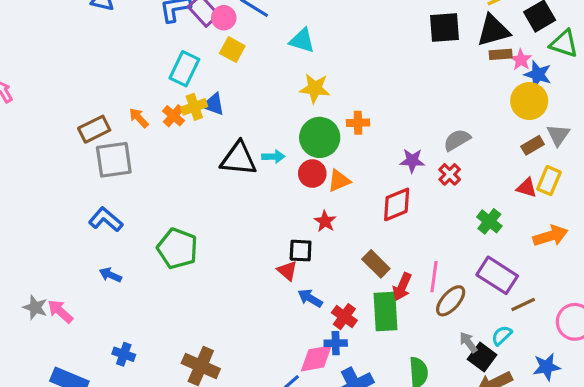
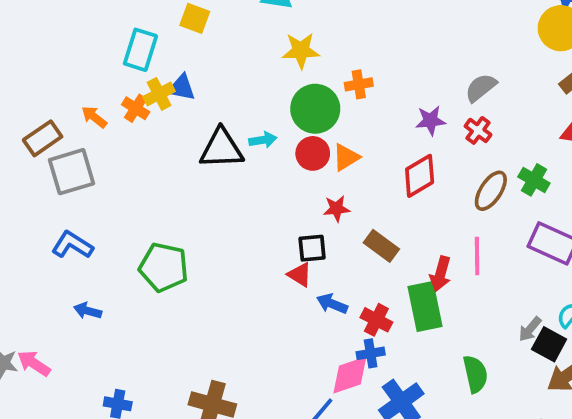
red star: (325, 221) -> (336, 209), turned -30
brown rectangle: (376, 264) -> (381, 246), moved
brown ellipse: (451, 301) -> (491, 191), moved
gray arrow: (468, 342) -> (530, 329), turned -95

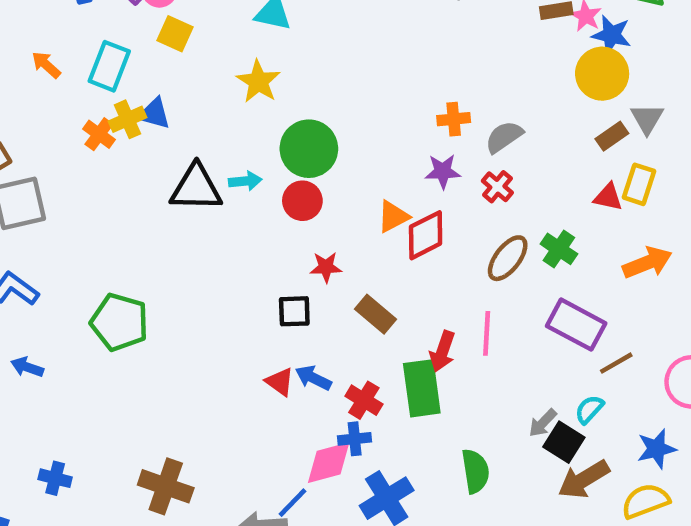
yellow star: (301, 51) -> (258, 81), moved, turned 30
orange cross: (359, 84) -> (454, 119), moved
orange arrow: (94, 117) -> (46, 65), moved
orange triangle: (346, 157) -> (393, 217), moved
red triangle: (300, 275) -> (280, 382), moved

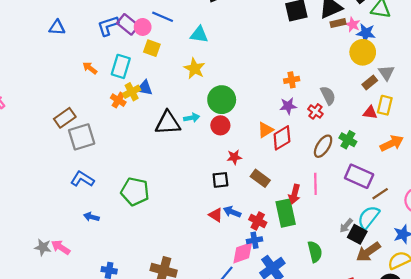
gray semicircle: (504, 137) -> (328, 95), moved, turned 102
cyan semicircle: (589, 409) -> (369, 217), size x1.6

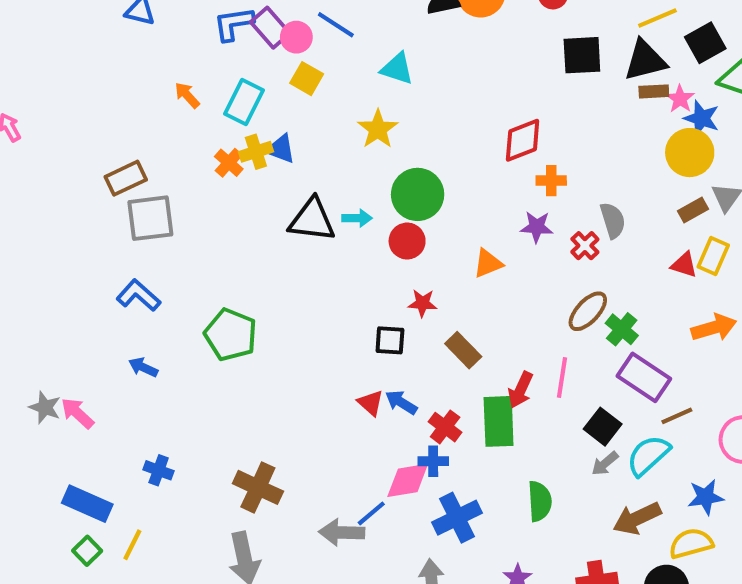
red diamond: (282, 138) -> (523, 140), moved
green cross: (348, 140) -> (622, 329), moved
black square: (357, 234) -> (603, 427), moved

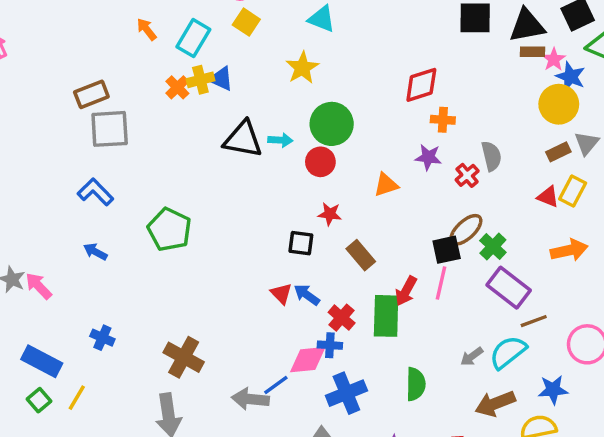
black square: (603, 427) -> (447, 250), moved, turned 36

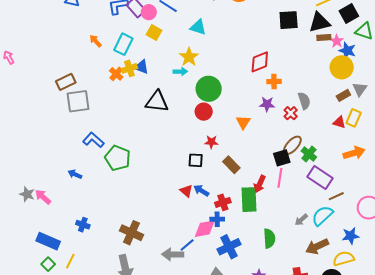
cyan arrow: (280, 140) -> (180, 72), moved
orange triangle: (386, 185) -> (243, 122), turned -35
blue L-shape: (95, 192) -> (93, 140), moved
red cross: (342, 318) -> (223, 202), turned 35

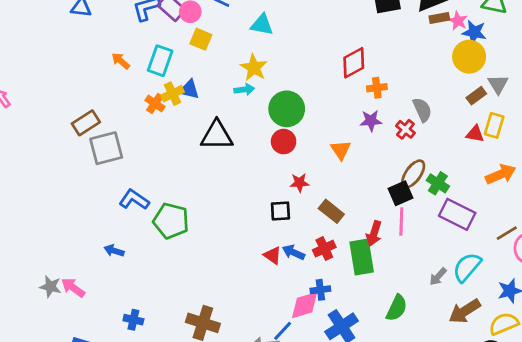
brown line: (336, 196) -> (507, 233), moved
red cross: (223, 202) -> (324, 249), moved
green semicircle: (269, 238) -> (397, 308), turned 36

